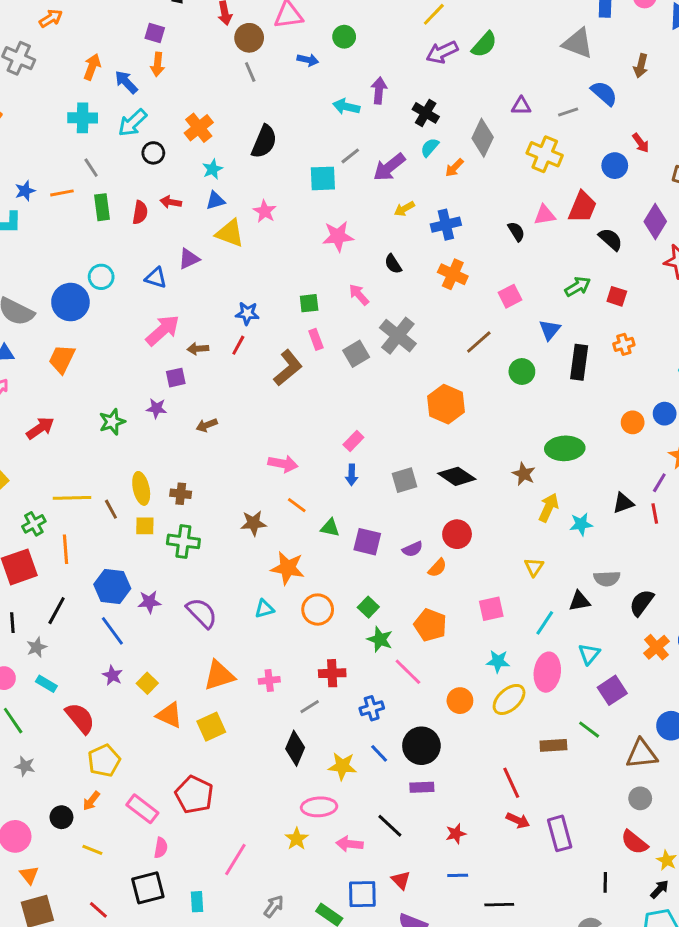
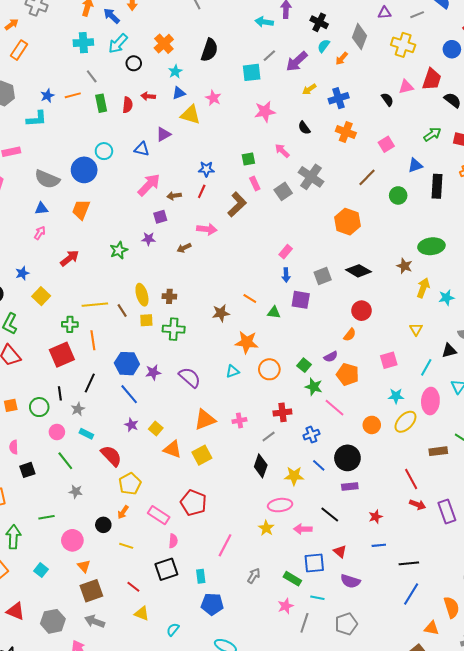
blue triangle: (550, 330) -> (415, 165), turned 35
pink arrow: (283, 464) -> (207, 229), moved
green cross: (34, 524) -> (70, 324), turned 35
purple square: (367, 542) -> (301, 300), moved
purple semicircle: (413, 549) -> (331, 357), moved

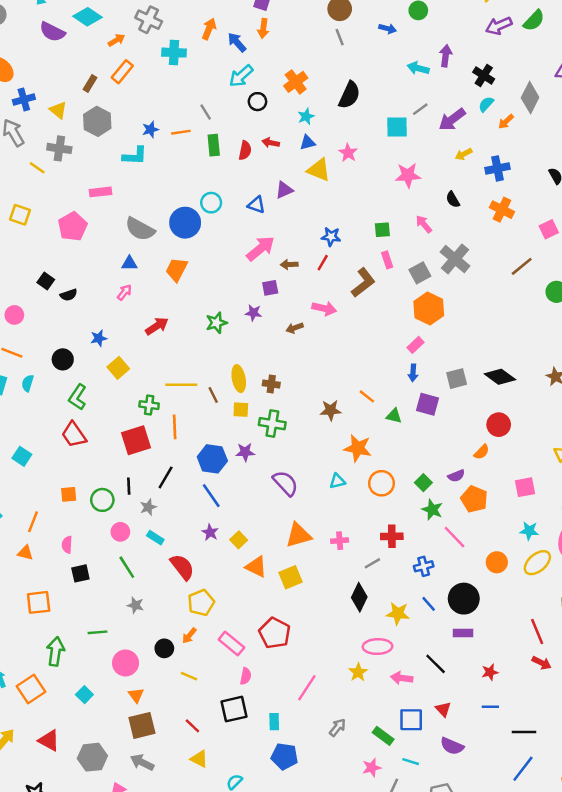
cyan cross: (83, 43) -> (174, 53), moved
orange hexagon: (348, 222) -> (429, 308), moved
purple star: (153, 372) -> (245, 452), moved

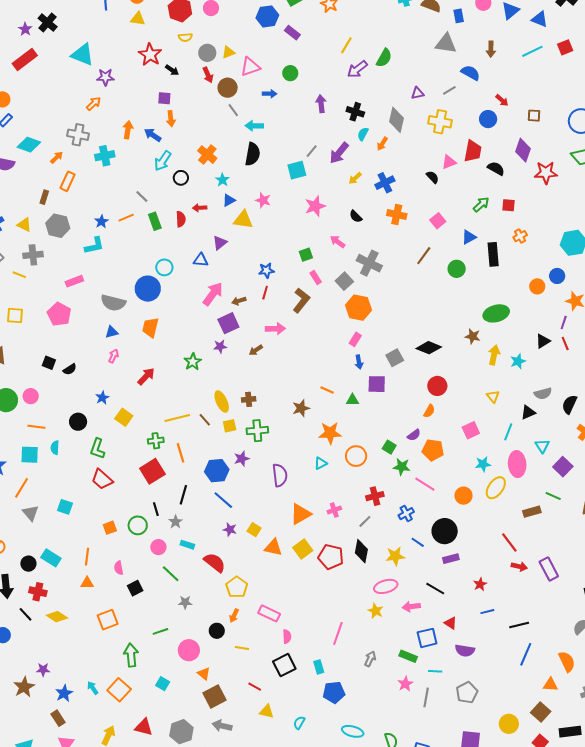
cyan arrow: (418, 68) -> (254, 126), moved
purple square: (270, 288) -> (228, 323), size x1.5
purple semicircle: (285, 483) -> (280, 475), turned 50
red pentagon: (275, 633) -> (331, 557), moved

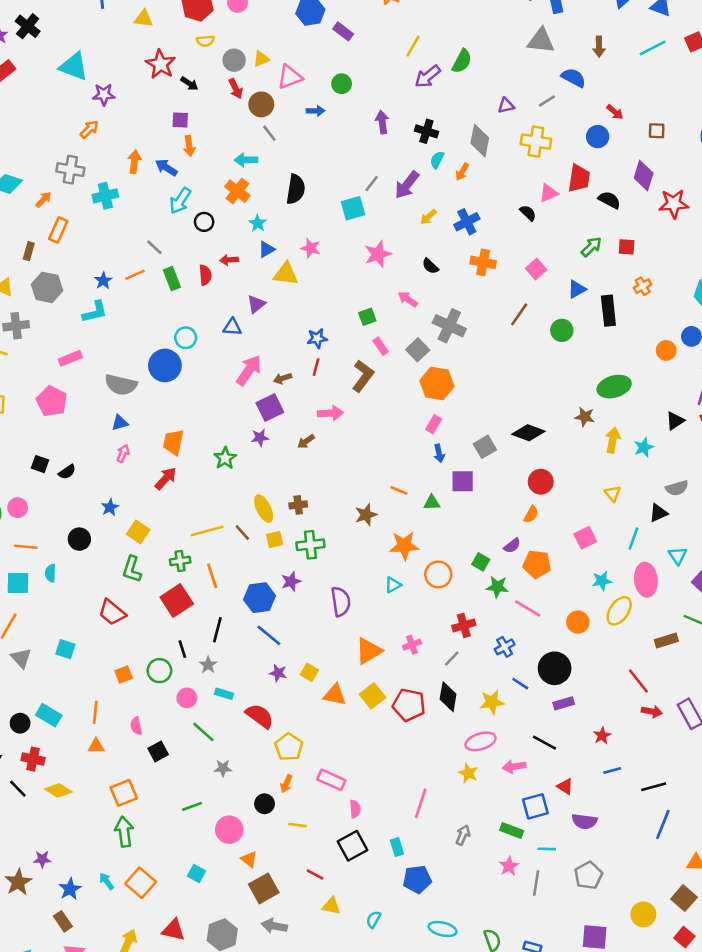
cyan arrow: (254, 126) -> (246, 160), moved
orange trapezoid: (150, 327) -> (173, 442), moved
green L-shape: (97, 449) -> (132, 569), moved
green arrow: (131, 655) -> (124, 832), moved

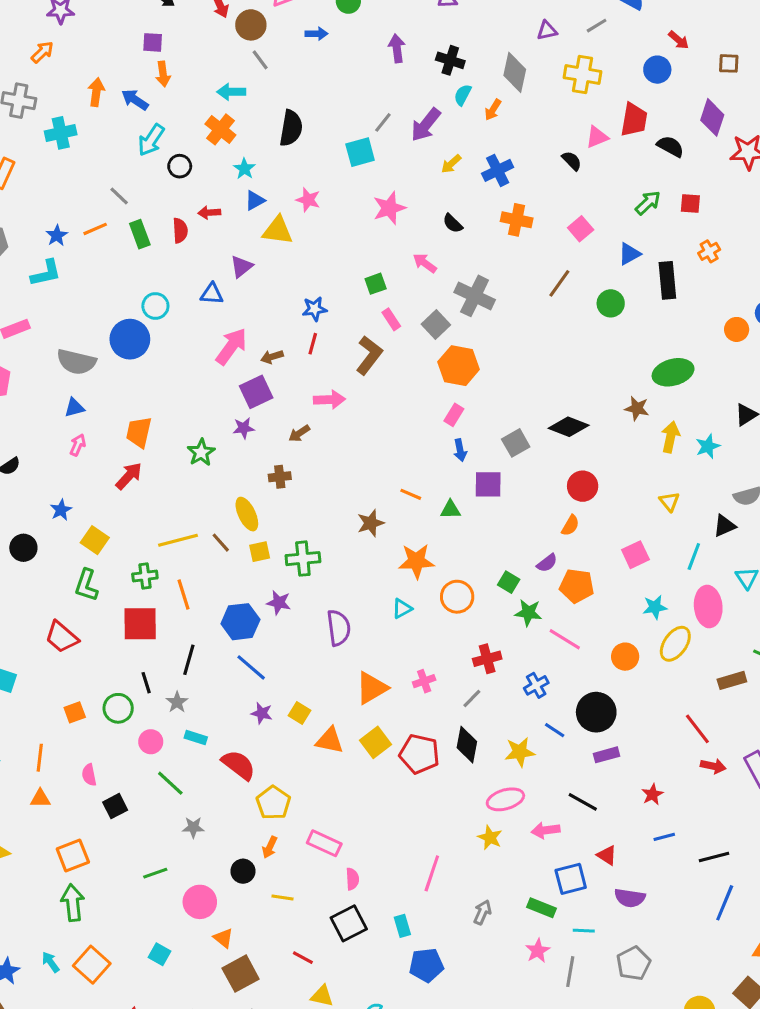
brown cross: (298, 505) -> (280, 477), moved
purple star: (291, 581) -> (279, 603), turned 30
red square: (177, 600) -> (140, 624), turned 32

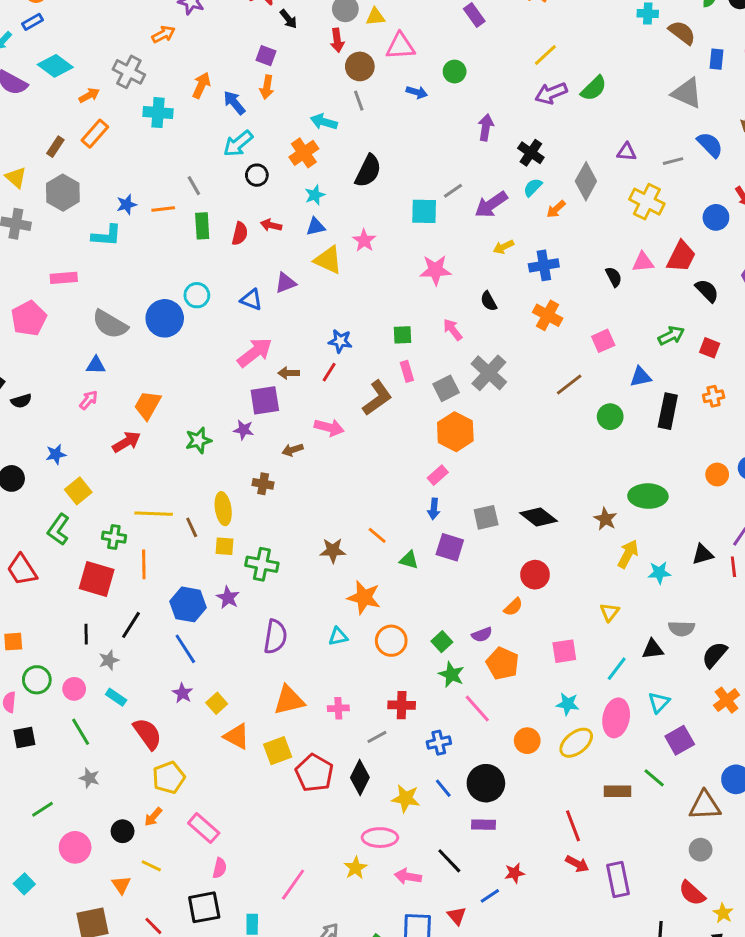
green circle: (118, 708) -> (37, 680), moved
blue line: (664, 837) -> (490, 896), moved, turned -36
green line: (155, 873) -> (42, 809), turned -30
orange triangle: (223, 938) -> (121, 885), moved

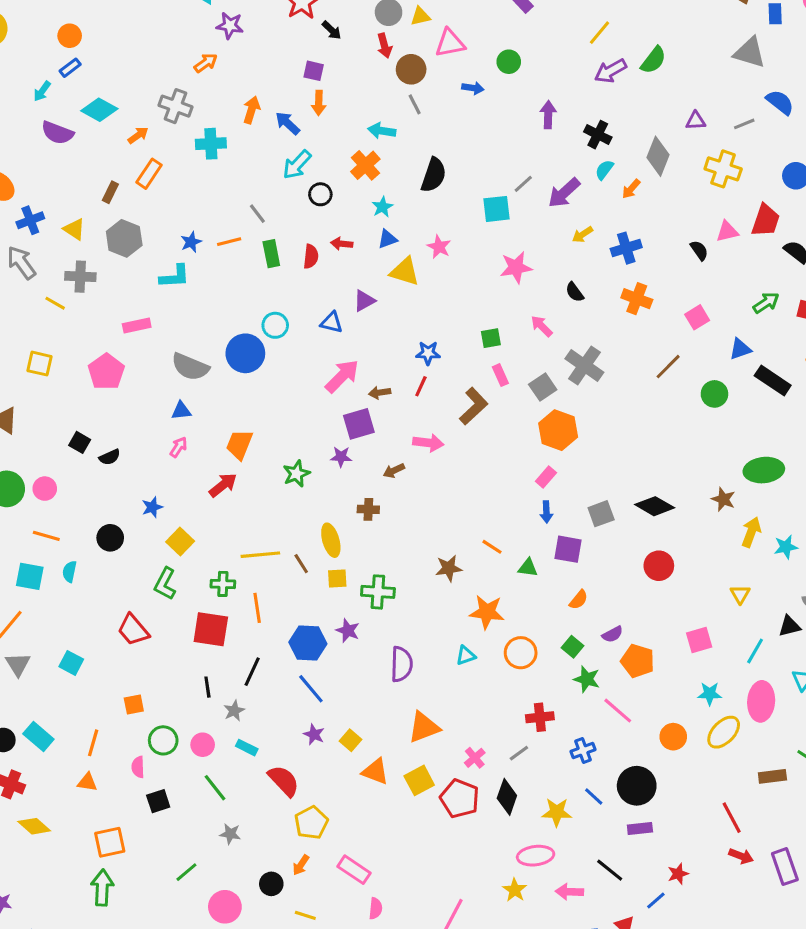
black rectangle: (668, 411) -> (773, 381), turned -60
orange semicircle: (513, 607) -> (579, 600), moved
pink cross: (338, 708) -> (475, 758), moved, turned -30

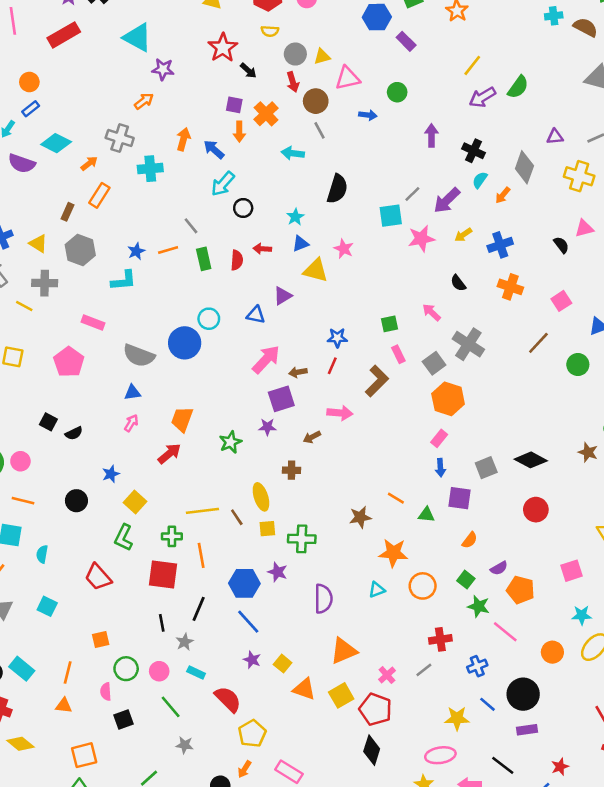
orange cross: (365, 165) -> (266, 114), moved
pink star: (516, 267) -> (421, 239), moved
pink rectangle: (137, 326) -> (93, 323), turned 35
cyan semicircle: (70, 572) -> (42, 554), moved
black diamond: (507, 797) -> (372, 750), moved

